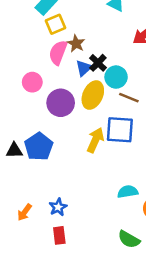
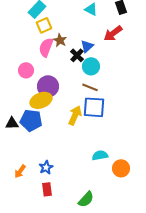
blue triangle: (84, 68) -> (87, 46), moved
yellow ellipse: (93, 95) -> (41, 100), moved, turned 45
brown line: (129, 98) -> (90, 87), moved
blue pentagon: (39, 147) -> (31, 120), turned -30
green semicircle: (129, 239) -> (86, 199), moved, turned -78

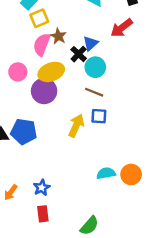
yellow ellipse: (41, 100) -> (51, 72), moved
blue square: (94, 107) -> (99, 116), size x0.6
orange circle: (121, 168) -> (131, 174), moved

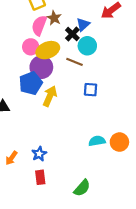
pink circle: (18, 72) -> (31, 47), moved
brown line: (94, 92) -> (75, 62), moved
yellow arrow: (76, 126) -> (50, 96), moved
blue pentagon: (24, 132) -> (31, 83), moved, turned -30

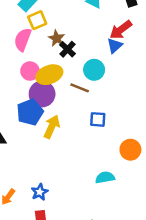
blue triangle: (83, 24) -> (115, 46), moved
pink semicircle: (39, 25) -> (23, 40), moved
black cross: (72, 34) -> (67, 49), moved
orange circle: (119, 142) -> (130, 150), moved

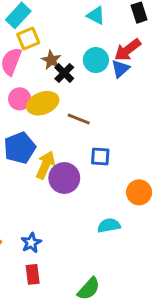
cyan circle: (94, 70) -> (96, 60), moved
purple circle: (42, 94) -> (64, 178), moved

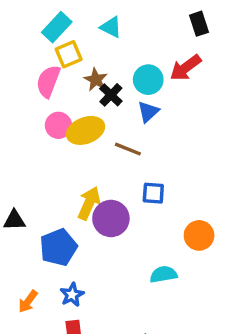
cyan triangle: (96, 15) -> (111, 27), moved
blue triangle: (120, 69) -> (148, 112), moved
blue pentagon: (20, 148) -> (58, 247), moved

